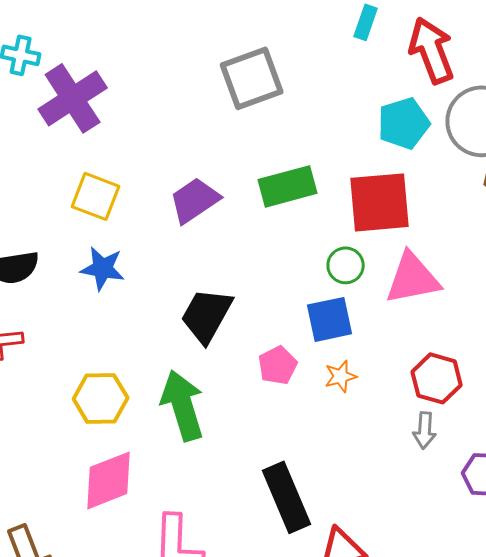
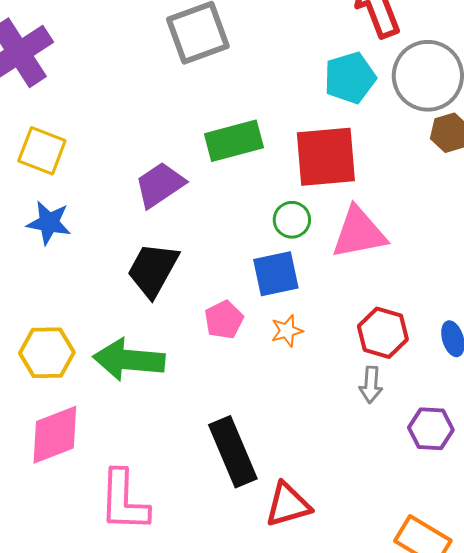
purple trapezoid: (195, 200) -> (160, 185), moved
green arrow: (183, 405) -> (129, 360), turned -68

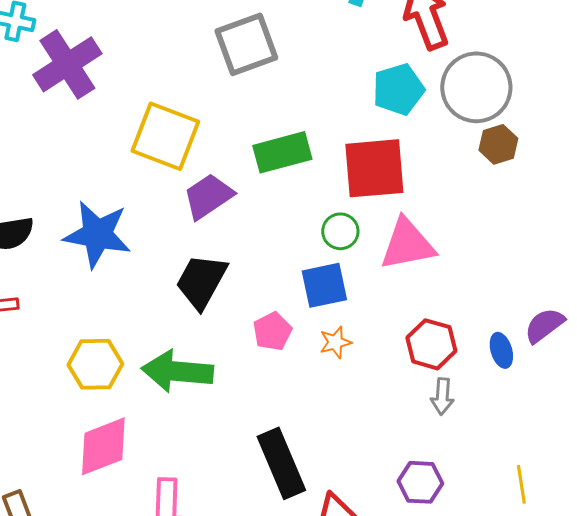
yellow square: (42, 151) -> (165, 136), moved, size x1.4
blue star: (49, 223) -> (97, 234), size x1.5
gray arrow: (371, 385) -> (442, 396), moved
purple hexagon: (431, 429) -> (420, 482), moved

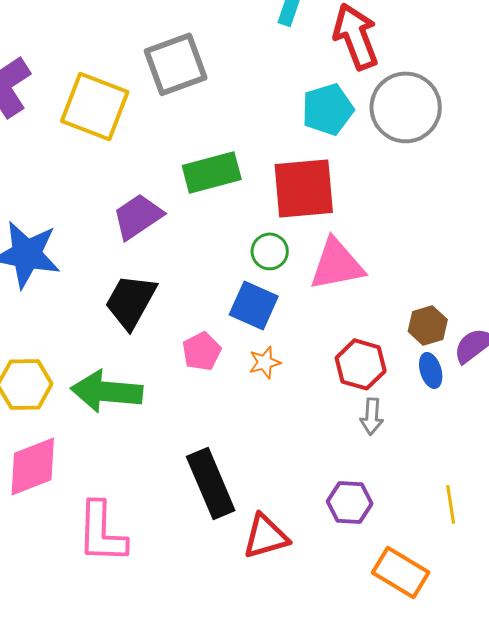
yellow square: (165, 136) -> (95, 106), moved
brown hexagon: (498, 144) -> (428, 325), moved
blue square: (324, 285) -> (254, 305), turned 36

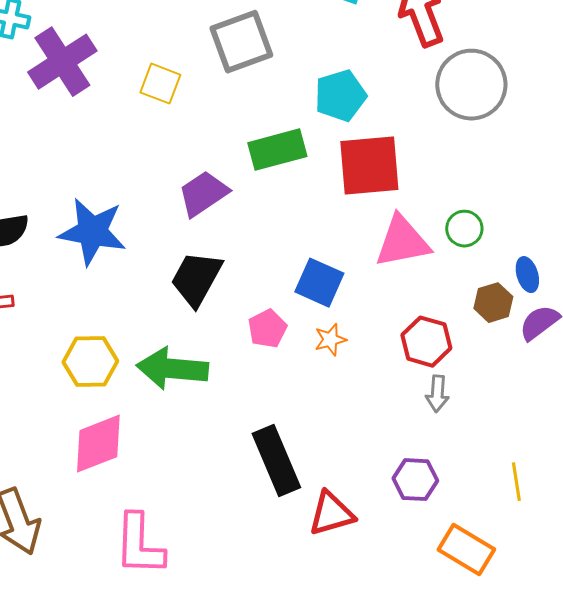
yellow square: (95, 106) -> (160, 84), size x0.6
cyan pentagon: (328, 109) -> (340, 96), moved
green circle: (270, 251) -> (464, 229), moved
blue ellipse: (431, 370) -> (527, 275), moved
pink L-shape: (102, 532) -> (139, 545), moved

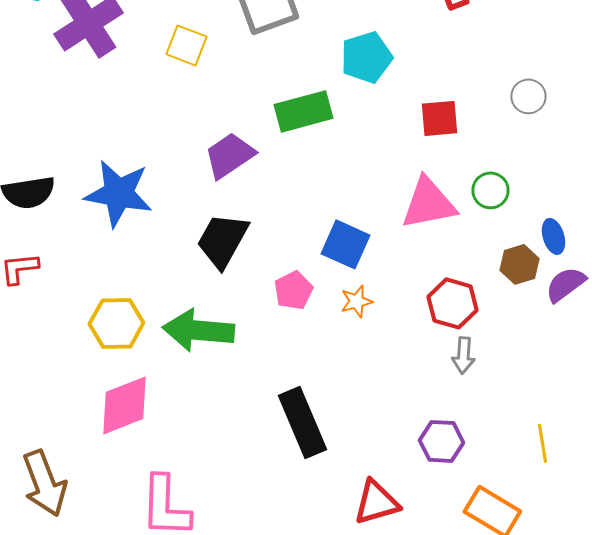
gray circle: (471, 85) -> (528, 96), moved, size x0.5
red square: (369, 166) -> (439, 118), moved, size x0.6
red triangle: (331, 514) -> (376, 502), moved

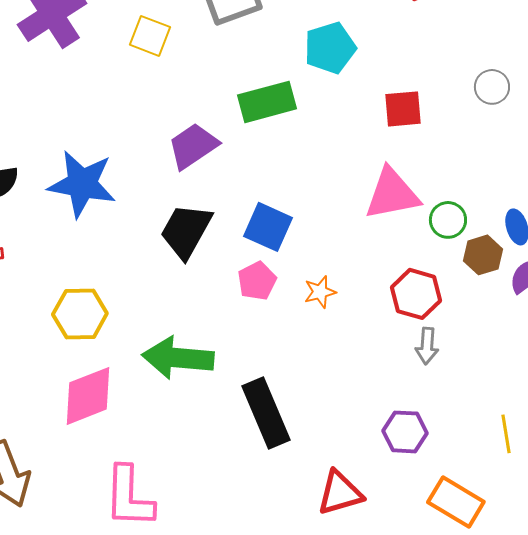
green circle: (490, 190) -> (448, 220), moved
blue square: (345, 244) -> (268, 227), moved
green arrow: (198, 330) -> (178, 358), moved

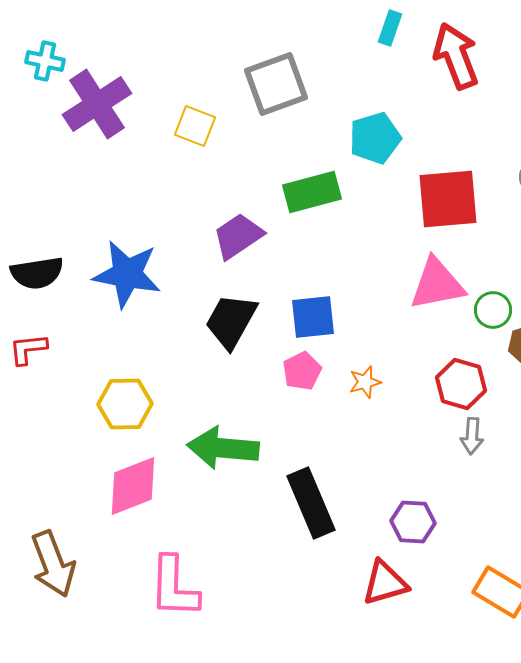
red square: (403, 109) -> (448, 199), size x1.6
blue square: (268, 227) -> (313, 317), turned -30
purple hexagon: (405, 432) -> (413, 522), moved

